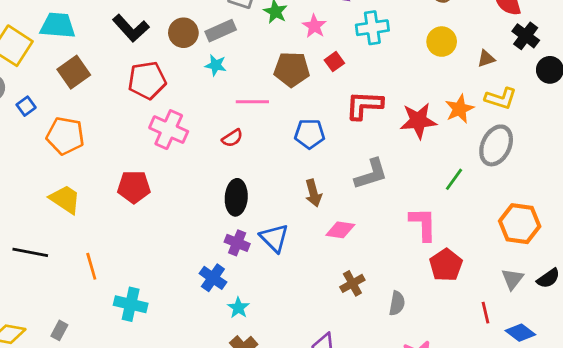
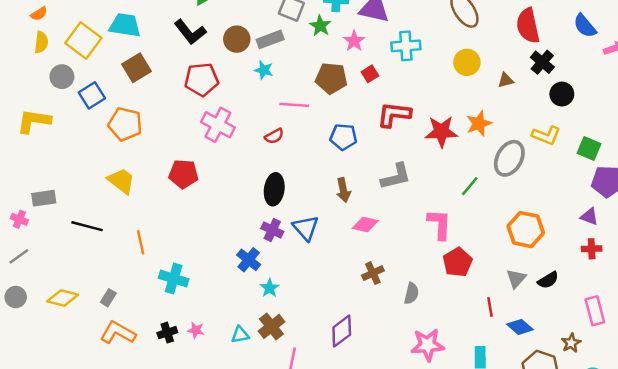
yellow L-shape: (501, 98) -> (546, 135), moved
blue square: (26, 106) -> (92, 95), size x1.5

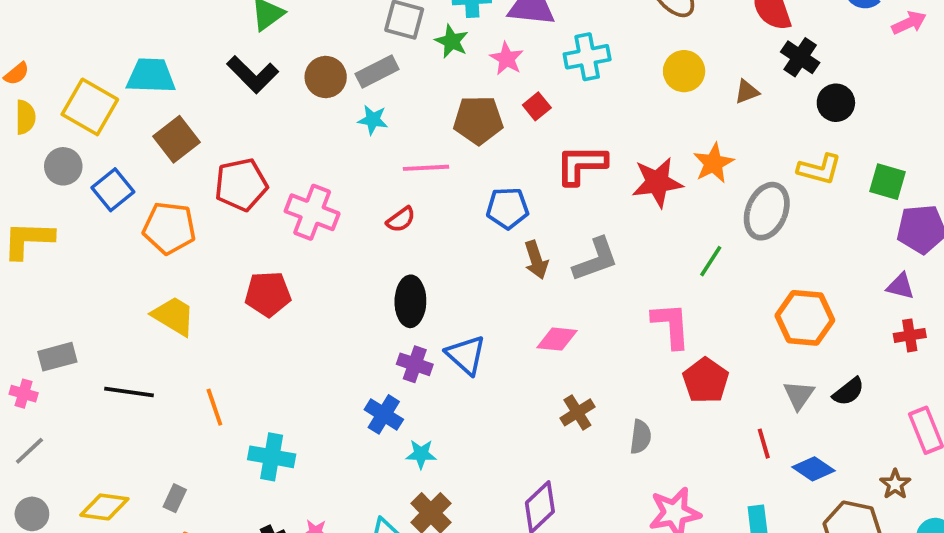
red pentagon: (201, 80) -> (241, 185), moved
brown arrow: (343, 190) -> (536, 260), moved
cyan star: (270, 288) -> (421, 454), turned -30

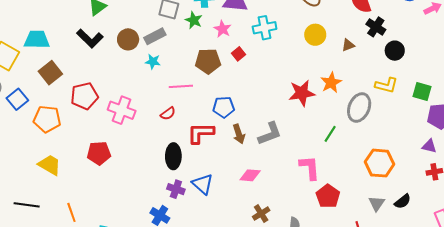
red L-shape: (581, 165) -> (201, 133), moved

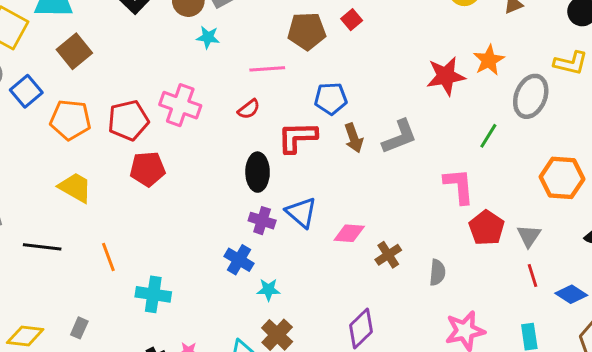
cyan star: (153, 62) -> (208, 37), moved
red pentagon: (84, 96) -> (128, 120), moved
pink diamond: (250, 175) -> (349, 233), moved
gray triangle: (377, 203) -> (529, 236), moved

